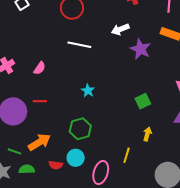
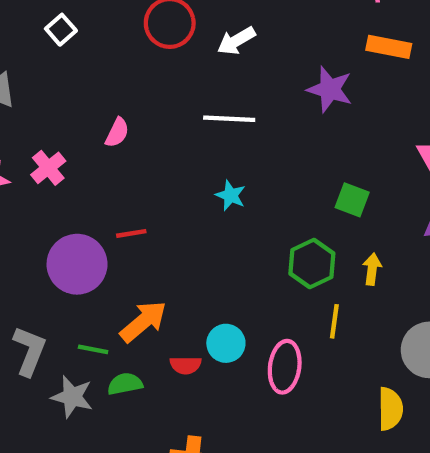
white arrow: (120, 29) -> (236, 41), moved
white line: (79, 45) -> (229, 119), moved
pink semicircle: (40, 68) -> (117, 133), moved
green square: (143, 101) -> (352, 200), turned -35
green hexagon: (80, 129) -> (312, 263), moved

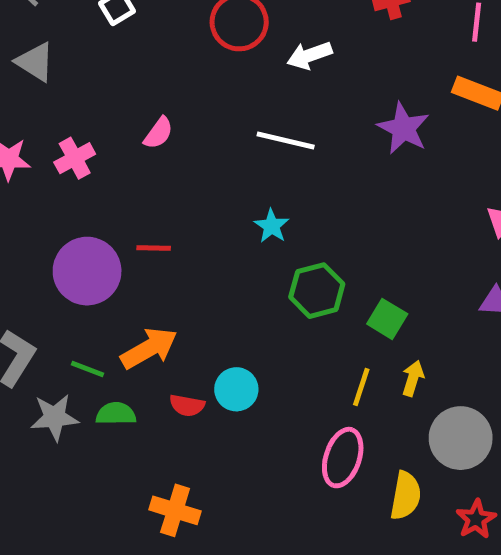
green square: (352, 200) -> (387, 319), moved
green hexagon: (312, 263) -> (317, 291), moved
yellow arrow: (372, 269) -> (413, 378), moved
pink ellipse: (285, 367) -> (343, 458), moved
gray star: (72, 397) -> (55, 417), turned -30

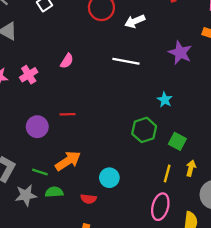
cyan star: (272, 226) -> (165, 100), moved
purple circle: (87, 271) -> (37, 127), size x0.7
red semicircle: (187, 405) -> (88, 199), moved

